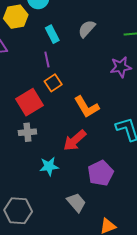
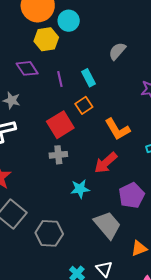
cyan rectangle: (52, 34) -> (88, 78), moved
purple line: (47, 60) -> (60, 79), moved
gray trapezoid: (76, 202) -> (107, 225), size x1.4

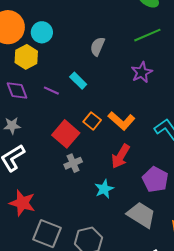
purple diamond: (27, 68) -> (17, 90), turned 30
purple line: (60, 79) -> (51, 91), turned -35
orange square: (84, 105) -> (92, 121), moved

